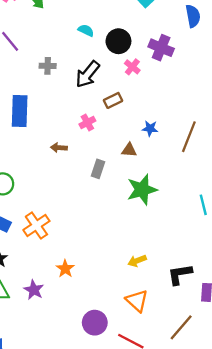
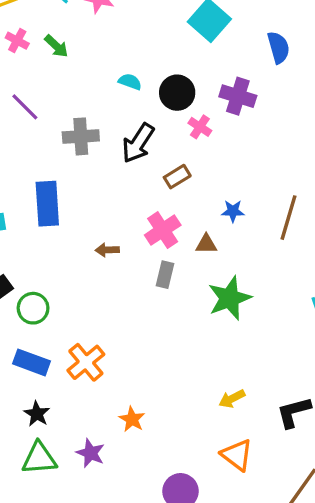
gray cross: (48, 66) -> (81, 136), size x1.5
pink cross: (87, 122) -> (163, 230), moved, size x1.5

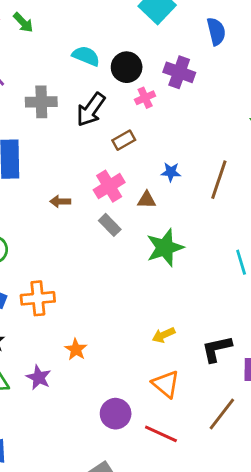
cyan semicircle: (130, 82) -> (86, 56), size x1.4
pink cross: (200, 127) -> (145, 98), turned 30
gray rectangle: (165, 275) -> (110, 225), turned -60
orange cross: (86, 362) -> (38, 298), turned 32

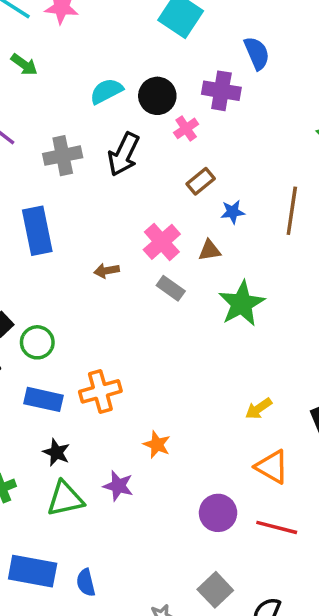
blue semicircle: (216, 31) -> (257, 53), moved
cyan semicircle: (86, 56) -> (106, 91), turned -40
brown rectangle: (124, 140) -> (201, 181), moved

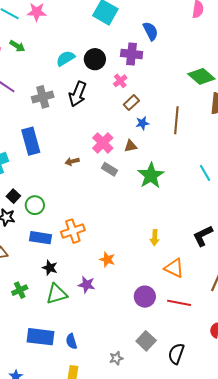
pink cross: (186, 128) -> (120, 81), moved
brown rectangle: (201, 181) -> (131, 103), moved
yellow arrow: (259, 409) -> (155, 238), moved, turned -49

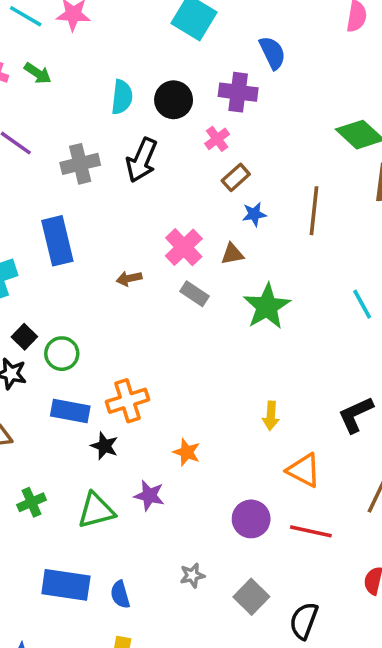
cyan semicircle: (65, 58) -> (122, 97), turned 126
black star: (50, 268) -> (104, 446), moved
gray star: (116, 358) -> (192, 575), moved

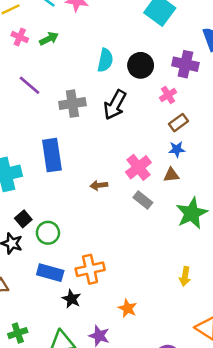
green arrow: (38, 73) -> (49, 39), turned -66
blue star: (254, 214) -> (177, 149), moved
yellow arrow: (271, 416) -> (185, 276), moved

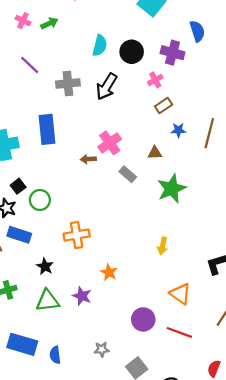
blue star: (177, 149) -> (178, 130), moved
pink cross: (138, 167) -> (110, 143), moved
blue rectangle: (50, 273) -> (19, 235), moved
black star: (71, 299) -> (45, 266), moved

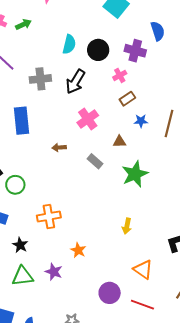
pink cross: (110, 143) -> (88, 119), moved

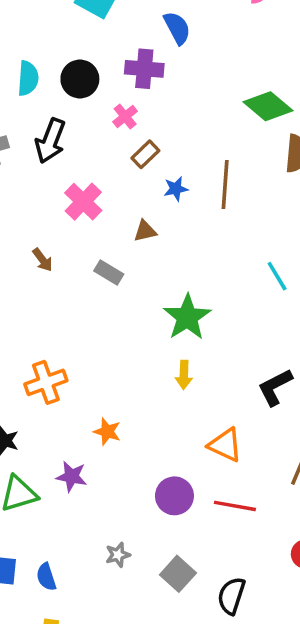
brown arrow: (59, 147) -> (42, 260), turned -112
green star: (135, 174) -> (187, 317), moved

